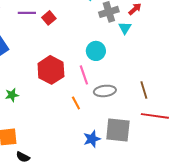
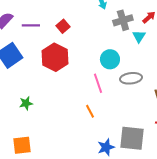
purple line: (27, 13) -> (31, 25), moved
red hexagon: (51, 70) -> (55, 57), moved
gray ellipse: (105, 91) -> (131, 78), moved

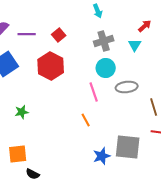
gray cross: (123, 20) -> (104, 41), moved

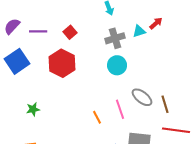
cyan triangle: (135, 45) -> (139, 31), moved, turned 40
gray ellipse: (127, 87) -> (142, 97), moved, turned 45
pink line: (94, 92) -> (120, 109), moved

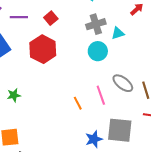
cyan triangle: (139, 31) -> (118, 33), moved

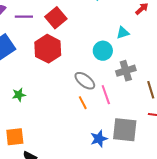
red square: (51, 18) -> (56, 18), size x1.5
gray cross: (96, 24) -> (126, 71), moved
gray ellipse: (123, 83) -> (85, 81), moved

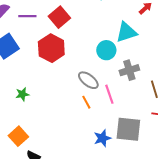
cyan triangle: (123, 33) -> (126, 32), size x1.6
orange square: (15, 137) -> (18, 136), turned -36

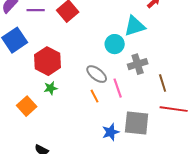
red hexagon: (51, 48) -> (48, 61), moved
green star: (22, 94) -> (51, 88), moved
orange square: (18, 136) -> (27, 106), moved

